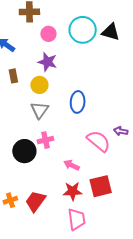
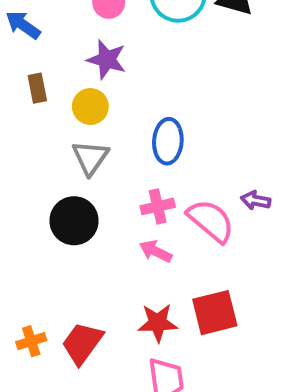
pink cross: (45, 140) -> (158, 206), moved
black circle: (24, 151) -> (74, 221), moved
pink arrow: (72, 165) -> (156, 251), moved

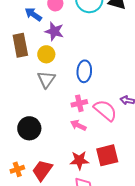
blue arrow: (23, 25) -> (33, 14), moved
brown rectangle: (37, 88) -> (20, 45), size x1.6
black circle: (74, 221) -> (29, 128), moved

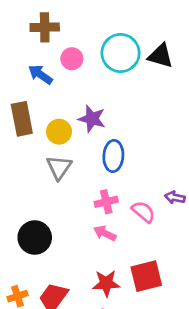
purple star: (54, 31) -> (92, 119), moved
pink semicircle: (105, 110) -> (143, 212), size x0.7

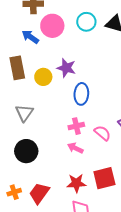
cyan circle: (121, 53) -> (86, 22), size x0.7
pink circle: (72, 59) -> (52, 26), size x1.5
gray triangle: (59, 167) -> (24, 113), moved

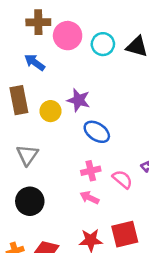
pink circle: (52, 26) -> (68, 36), moved
blue ellipse: (81, 94) -> (97, 132), turned -60

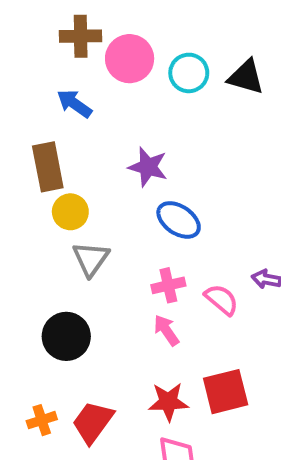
yellow circle: (51, 111) -> (70, 212), moved
gray triangle: (27, 155) -> (91, 259), moved
pink arrow: (89, 198) -> (166, 330), turned 30

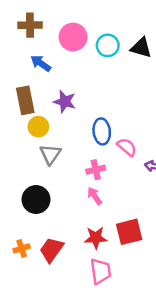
brown cross: (81, 36) -> (30, 25), moved
purple star: (148, 167) -> (65, 102), moved
blue ellipse: (179, 220) -> (102, 131), turned 50
pink semicircle: (221, 300) -> (127, 147), moved

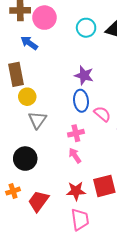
pink circle: (73, 37) -> (44, 18), moved
purple star: (65, 102) -> (84, 75), moved
orange cross: (22, 248) -> (13, 191), moved

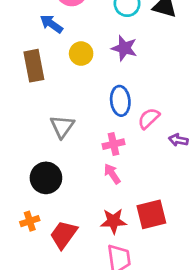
purple star: (84, 75) -> (124, 48), moved
yellow circle: (27, 97) -> (81, 54), moved
pink semicircle: (102, 114) -> (149, 118), turned -84

